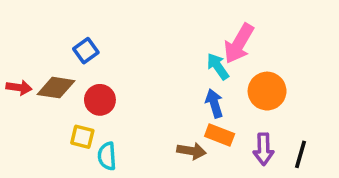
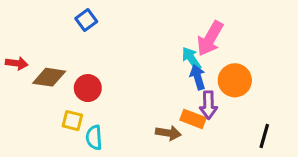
blue square: (86, 51) -> (86, 20), moved
red arrow: (19, 88) -> (17, 63), moved
blue arrow: (214, 103) -> (198, 77), moved
purple arrow: (264, 149) -> (208, 105), moved

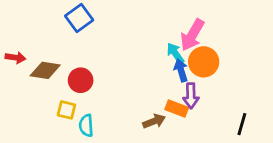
blue square: (86, 20) -> (79, 18), size x1.4
orange circle: (235, 80) -> (204, 62), moved
brown arrow: (168, 133) -> (154, 121), turned -30

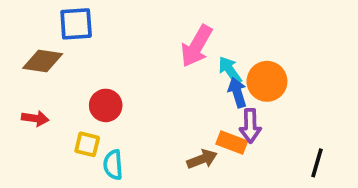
blue square: (79, 18) -> (76, 24), moved, turned 32
pink arrow: (192, 35) -> (197, 46), moved
red arrow: (15, 58) -> (35, 118), moved
brown diamond: (45, 70) -> (43, 61), moved

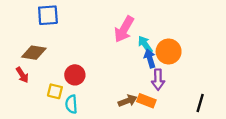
brown diamond: (43, 61) -> (34, 53), moved
red circle: (106, 105) -> (75, 75), moved
red arrow: (35, 118) -> (22, 75), turned 49
orange rectangle: (232, 143) -> (146, 101), moved

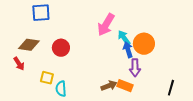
red circle: (75, 75) -> (61, 48), moved

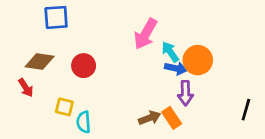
blue arrow: (128, 50) -> (176, 68), turned 119
orange rectangle: (125, 86) -> (172, 118), turned 35
black line: (171, 88) -> (246, 110), moved

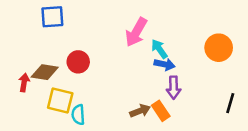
orange circle: (198, 60) -> (219, 48), moved
brown diamond: (40, 61) -> (45, 72), moved
red arrow: (26, 88) -> (24, 82), turned -138
yellow square: (64, 107) -> (60, 101), size x1.5

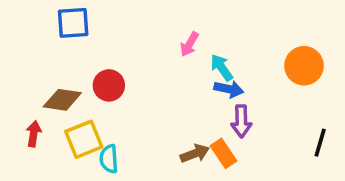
pink arrow: (136, 32) -> (189, 44), size x0.6
red arrow: (24, 82) -> (34, 134), moved
yellow square: (60, 101) -> (84, 139), turned -36

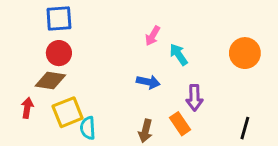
red circle: (109, 85) -> (59, 53), moved
blue arrow: (229, 89) -> (148, 82), moved
black line: (320, 143) -> (245, 128), moved
brown arrow: (195, 153) -> (145, 131), moved, turned 125

